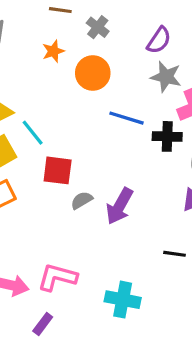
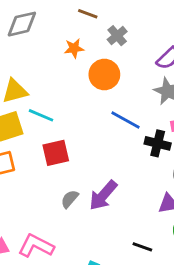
cyan line: (33, 133) -> (41, 115), turned -40
red square: (58, 170) -> (56, 153), turned -32
gray semicircle: (82, 200) -> (70, 199), moved, turned -30

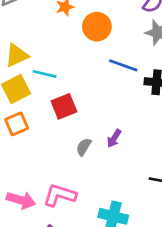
purple arrow: (103, 195) -> (114, 138), size x0.6

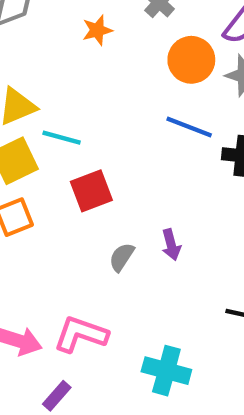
orange circle: (97, 27) -> (191, 60), moved
purple arrow: (114, 138) -> (171, 245), turned -48

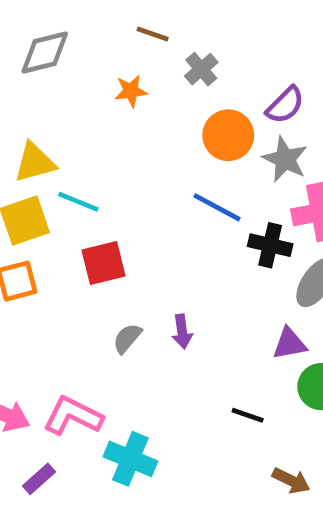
cyan cross: (166, 371) -> (130, 459), moved

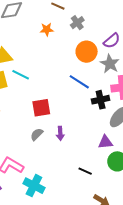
black cross: (270, 245) -> (101, 100), turned -30
red square: (103, 263) -> (41, 108), moved

